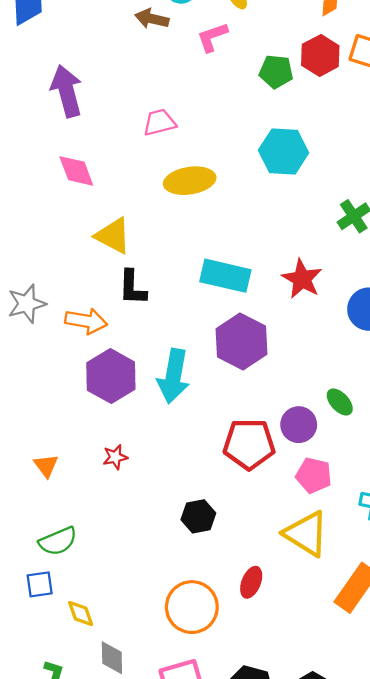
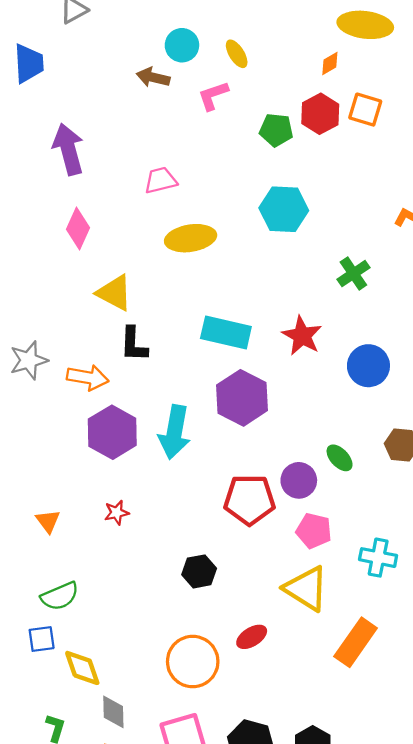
pink diamond: (76, 171) -> (78, 229), turned 45
red ellipse: (251, 582) -> (252, 637), turned 36
yellow diamond: (81, 614) -> (82, 668), size x1.4

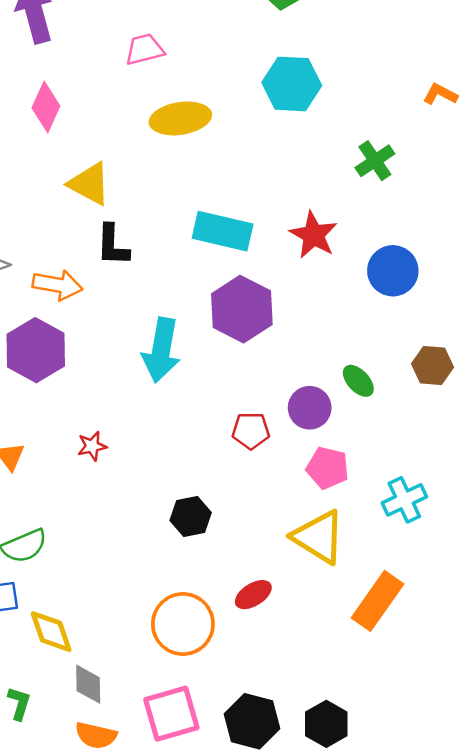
purple hexagon: (112, 432) -> (36, 350), moved
red pentagon: (249, 500) -> (251, 431), size x0.6
cyan cross: (378, 558) -> (404, 500), turned -36

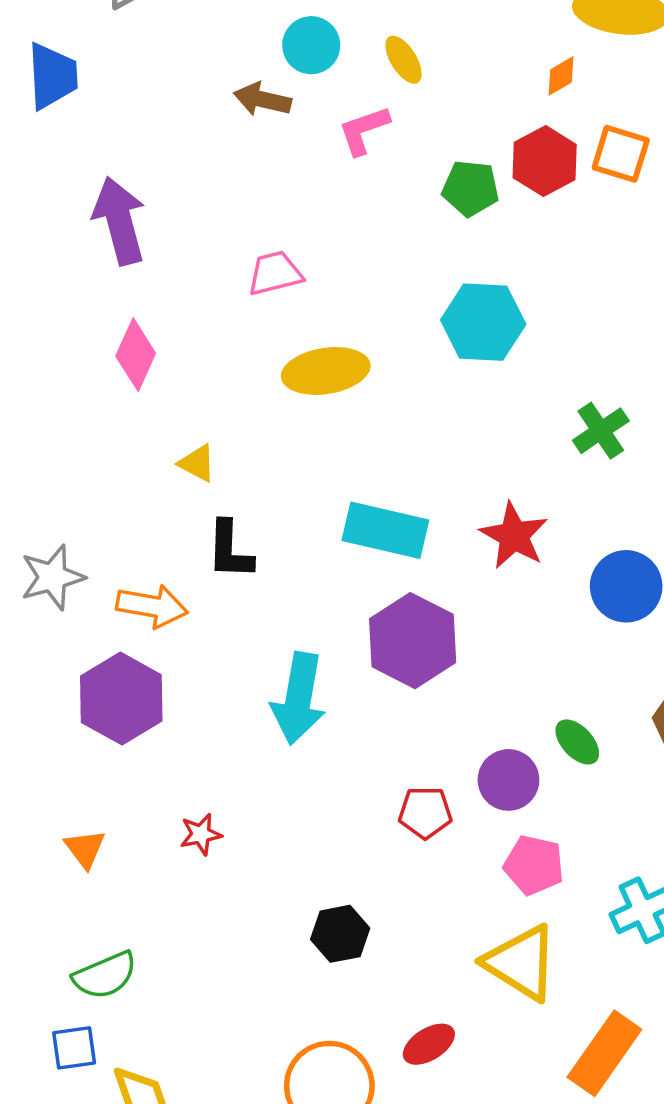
yellow triangle: (89, 184) -> (197, 463), size x0.6

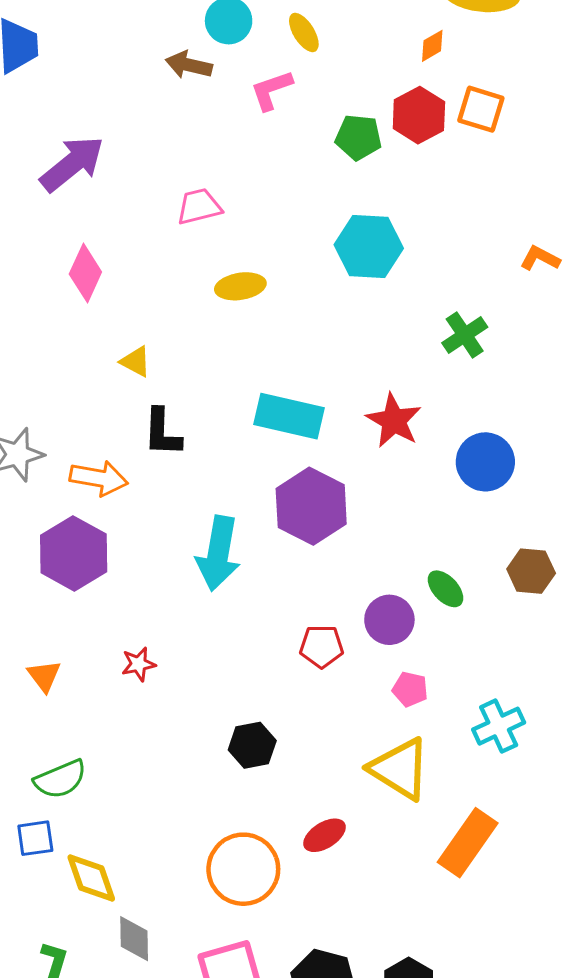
purple arrow: (119, 221) -> (72, 164), turned 66
yellow ellipse: (326, 371) -> (240, 286), size x0.7
pink pentagon: (534, 865) -> (410, 689), size x0.7

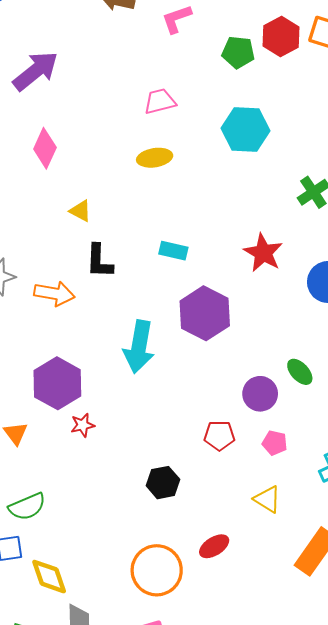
pink trapezoid: (199, 207) -> (160, 101), moved
cyan rectangle: (289, 416) -> (173, 251), moved, size x0.6
purple hexagon: (74, 553) -> (57, 383), moved
red pentagon: (322, 646) -> (219, 436), moved
yellow triangle: (400, 769) -> (267, 499), size x0.6

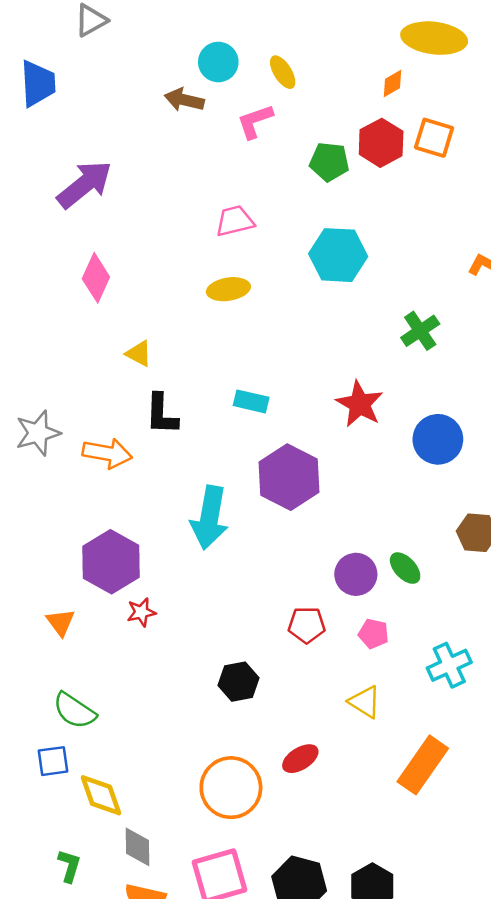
green ellipse: (300, 372) -> (405, 568), moved
green semicircle: (27, 507) -> (74, 711), turned 57

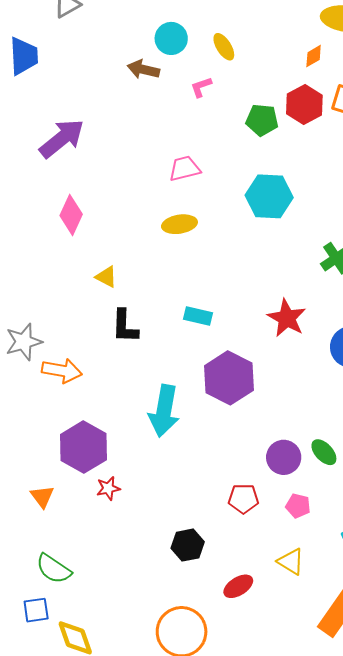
pink L-shape: (255, 121) -> (201, 87), size x0.7
orange arrow: (107, 453) -> (62, 371), moved
red ellipse: (300, 759) -> (238, 586), moved

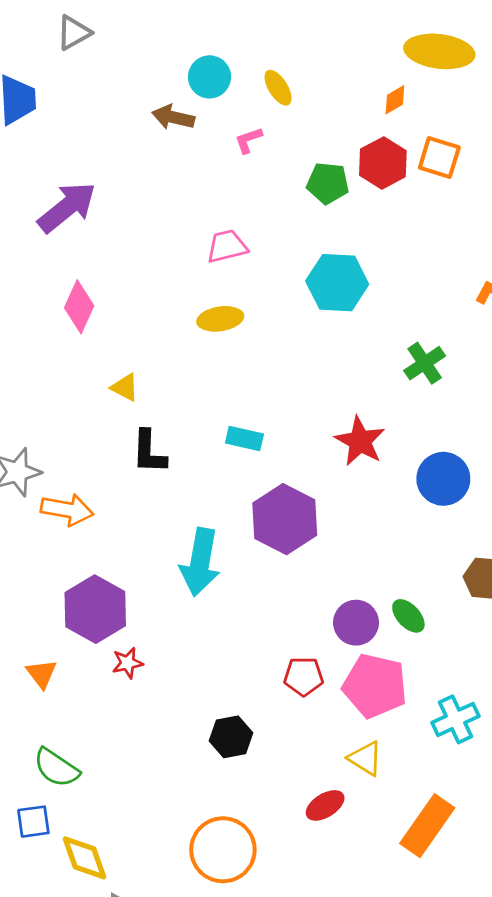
pink pentagon: (298, 506) -> (375, 686), size x2.0
red ellipse: (238, 586) -> (325, 805), moved

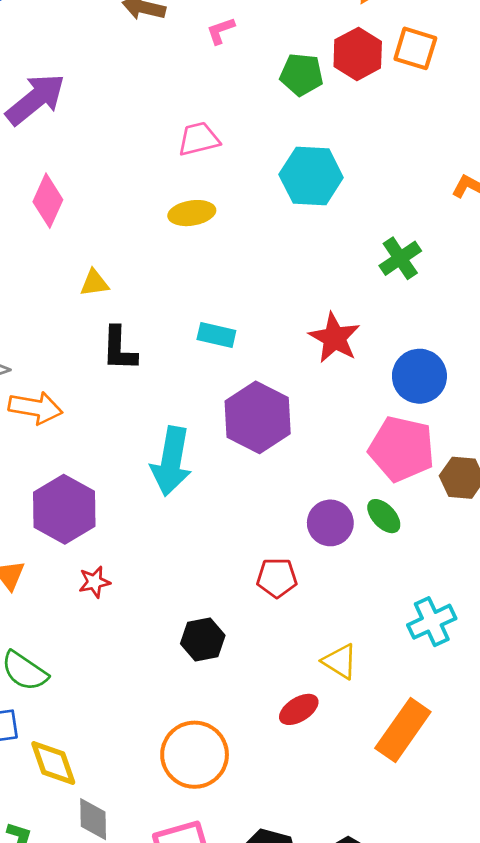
yellow triangle: (125, 387) -> (94, 283), turned -36
red star: (128, 663) -> (94, 582), moved
pink pentagon: (375, 686) -> (402, 449), moved

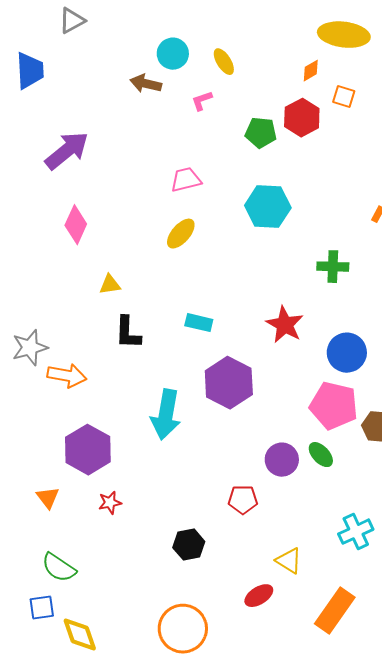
orange square: (415, 48) -> (344, 97), moved, size x0.7
yellow ellipse: (192, 213) -> (181, 234), turned -40
green cross: (400, 258) -> (333, 267), turned 36

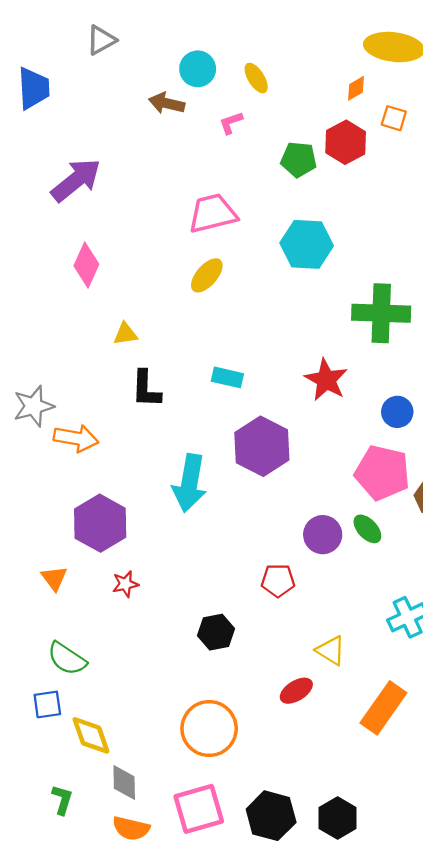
gray triangle: (72, 21) -> (101, 40), moved
pink trapezoid: (186, 180) -> (213, 213), size x1.4
green cross: (333, 267) -> (381, 313), size x1.6
blue circle: (347, 353) -> (397, 412), size x0.7

